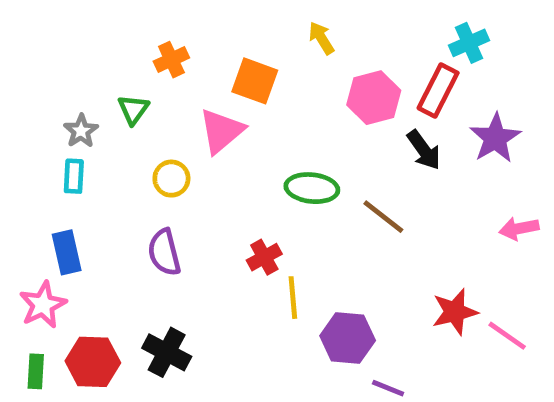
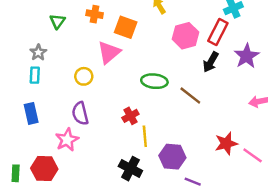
orange cross: (171, 60) -> (95, 14), moved, turned 35
green triangle: (133, 110) -> (57, 21), moved
black arrow: (424, 150) -> (211, 62), turned 66
pink star: (43, 305) -> (67, 140), moved
black cross: (167, 352) -> (130, 169), moved

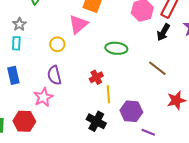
brown line: (190, 96) -> (157, 68), moved

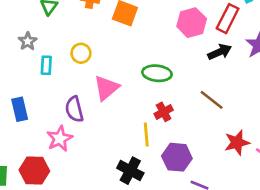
pink triangle: (78, 24) -> (106, 88), moved
black arrow: (163, 32) -> (220, 52), turned -144
cyan rectangle: (16, 43) -> (46, 65), moved
yellow circle: (57, 44) -> (81, 53), moved
red cross: (96, 77) -> (164, 112), moved

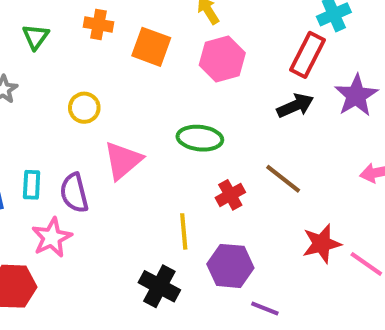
pink hexagon: (192, 23) -> (222, 59), moved
cyan rectangle: (46, 65) -> (32, 185), moved
red cross: (164, 112) -> (230, 195), moved

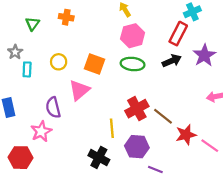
orange square: (151, 47) -> (94, 64), moved
green ellipse: (200, 138) -> (133, 64), moved
brown line: (283, 179) -> (163, 116), moved
cyan rectangle: (32, 185) -> (27, 69), moved
red cross: (230, 195) -> (137, 109), size x1.5

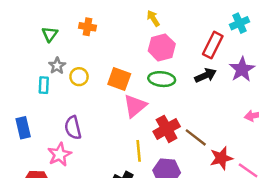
cyan cross: (192, 12) -> (240, 23), moved
gray star: (15, 52) -> (57, 66), moved
pink triangle: (79, 90) -> (135, 106), moved

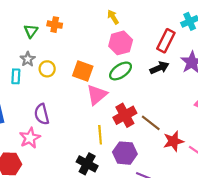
green triangle: (50, 34) -> (31, 31), moved
green ellipse: (162, 79) -> (121, 71), turned -40

